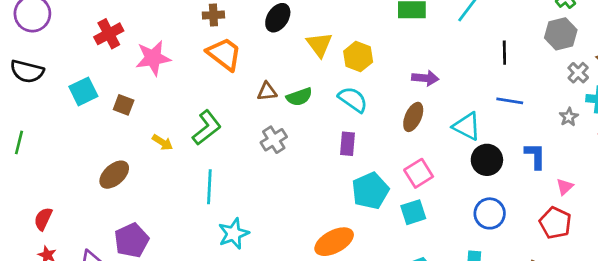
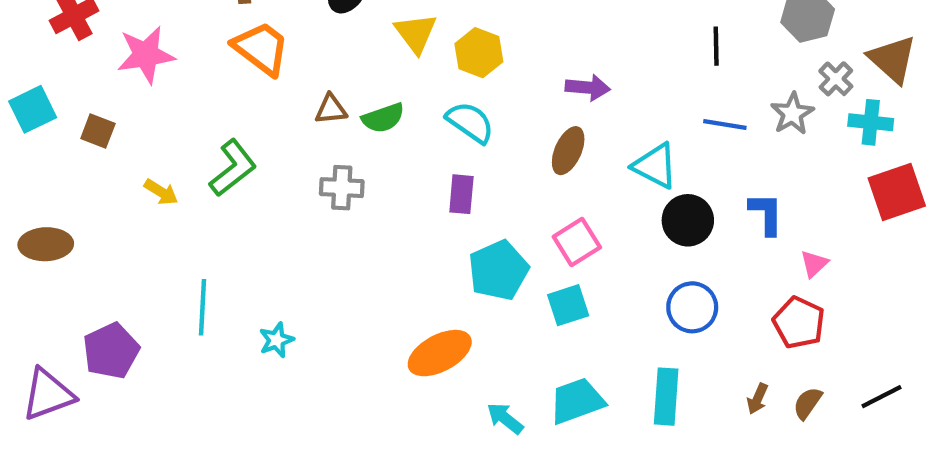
gray star: (569, 117) -> (792, 114), moved, size x1.4
gray cross: (274, 140) -> (342, 188), turned 35
brown ellipse: (114, 175) -> (46, 244), moved, turned 40
cyan line: (209, 187) -> (202, 307), moved
cyan star: (234, 234) -> (276, 340), size x0.7

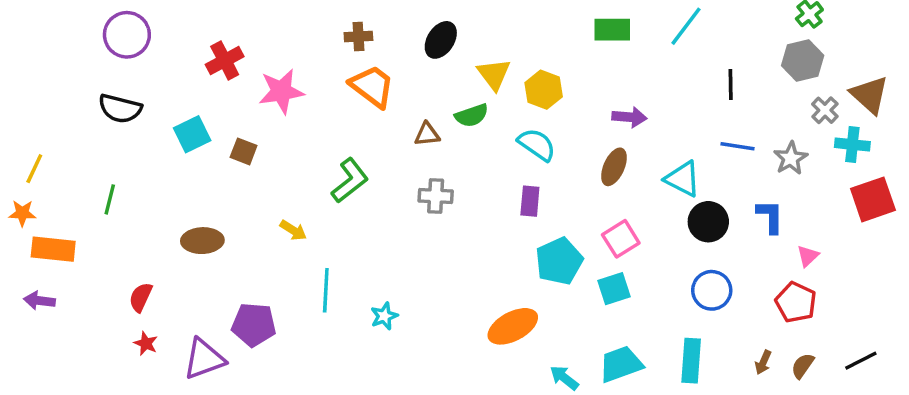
gray star: (792, 114) -> (791, 158), moved
green semicircle: (383, 118) -> (472, 115), moved
yellow arrow: (161, 192) -> (293, 230), moved
purple pentagon: (111, 351) -> (254, 325), turned 30

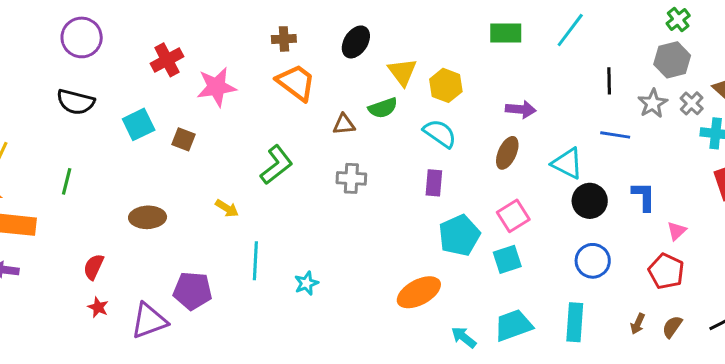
gray star: (791, 158) -> (653, 103), moved

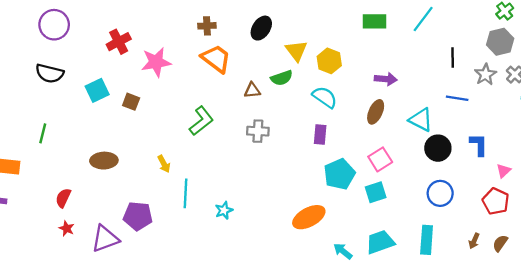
yellow arrow: (227, 208) -> (164, 164), moved, turned 30

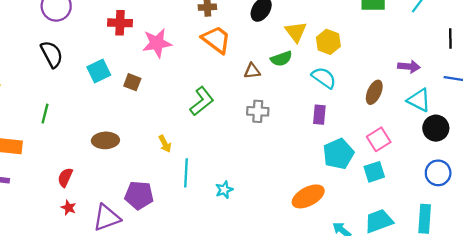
red cross: (119, 42) -> (120, 23), turned 30
black semicircle: (50, 73) -> (52, 54), turned -132
purple arrow: (386, 79) -> (409, 67), moved

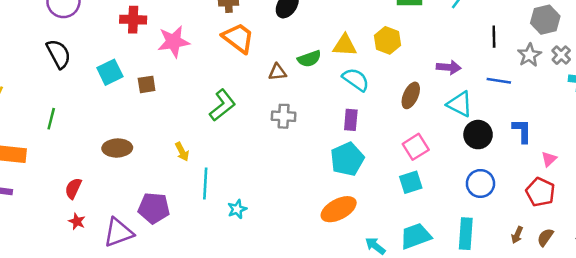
yellow triangle: (296, 32) -> (345, 45), moved, turned -50
yellow hexagon: (328, 42) -> (388, 40), moved
brown square: (132, 82) -> (147, 84), turned -30
cyan pentagon: (338, 154) -> (347, 159), moved
cyan star: (224, 190) -> (237, 209), moved

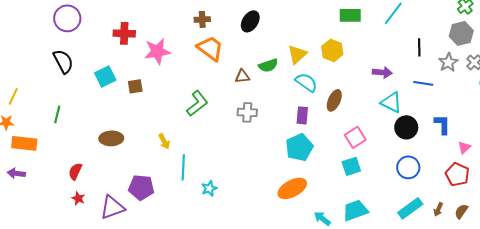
yellow triangle: (345, 45) -> (297, 54), turned -45
brown ellipse: (411, 95) -> (334, 100), moved
cyan rectangle: (466, 234) -> (410, 208), moved, turned 50

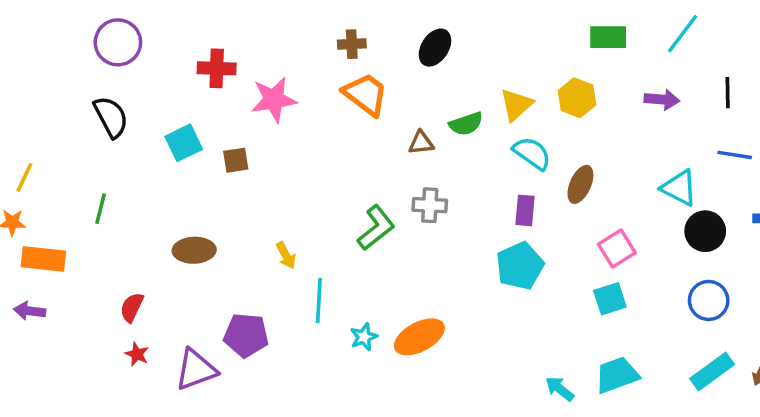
purple arrow: (382, 72) -> (662, 100), moved
green L-shape: (197, 103) -> (376, 228), moved
orange ellipse: (292, 188) -> (419, 337), moved

